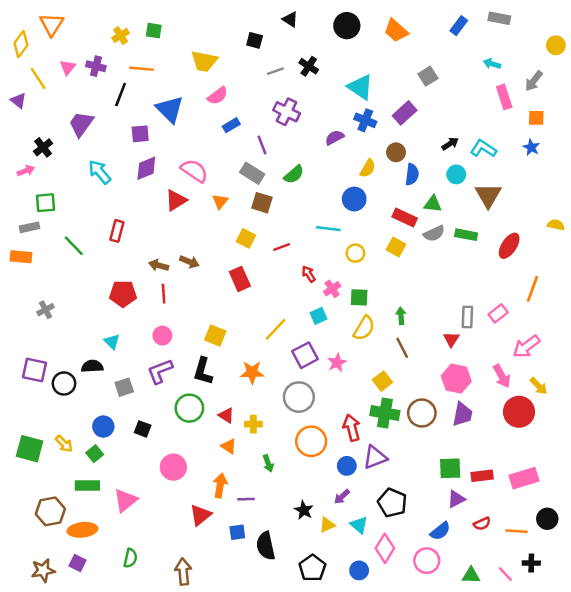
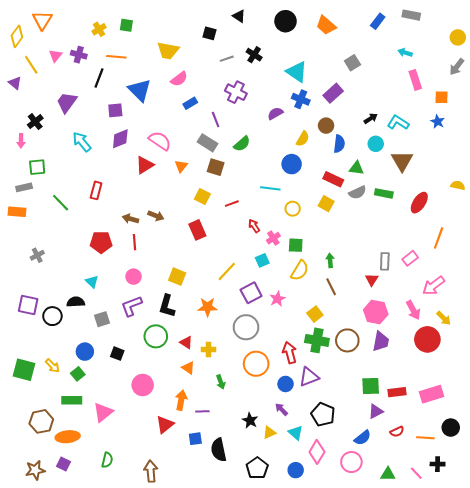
gray arrow: (534, 81) -> (457, 67), moved
pink arrow: (26, 171) -> (21, 141), turned 112
purple arrow: (342, 497) -> (281, 409), turned 88

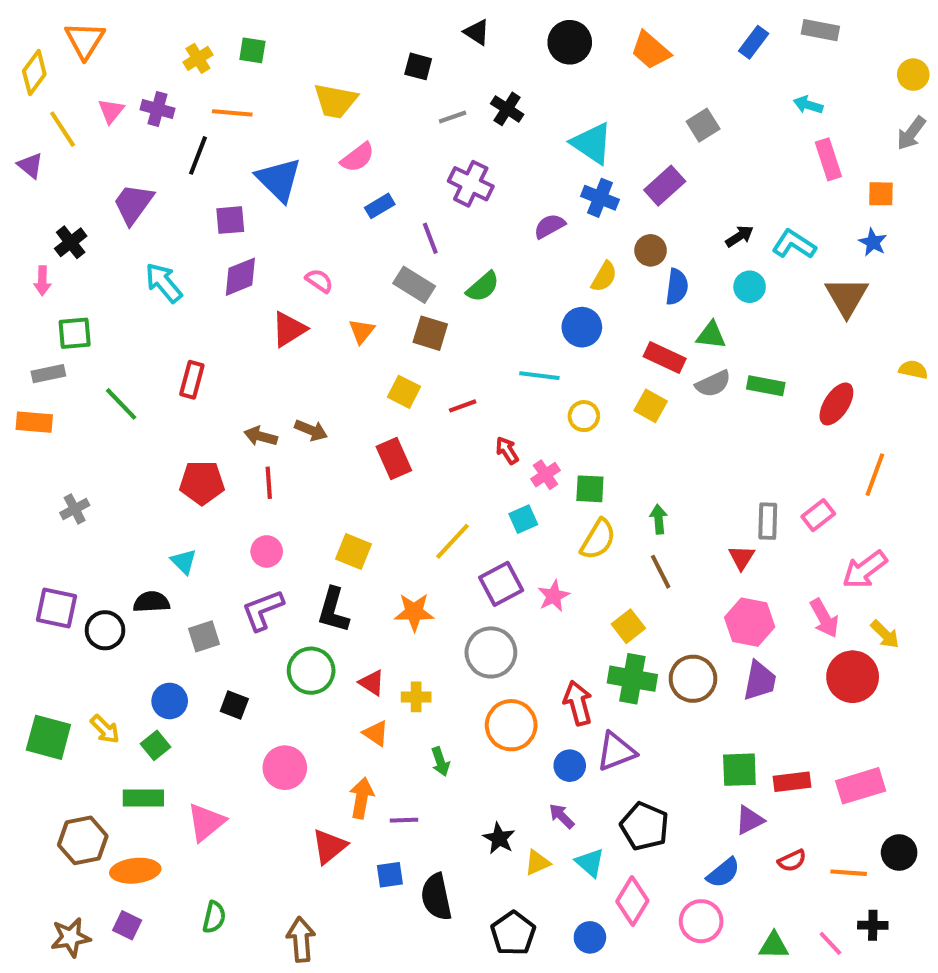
pink semicircle: (160, 141) -> (319, 281), size x0.6
brown triangle: (402, 161) -> (847, 297), moved

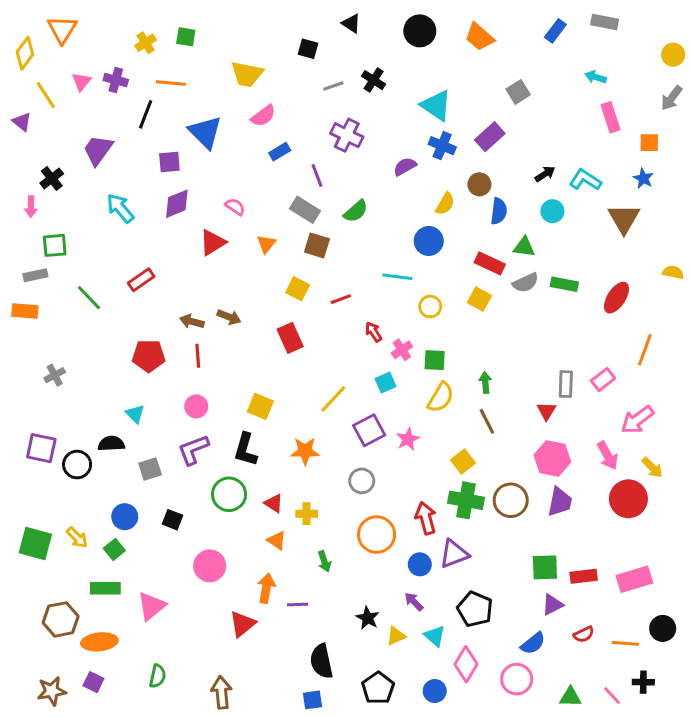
red rectangle: (192, 380) -> (141, 280), turned 40
gray circle: (491, 652) -> (362, 481), size x0.7
blue square: (390, 875) -> (312, 700), moved

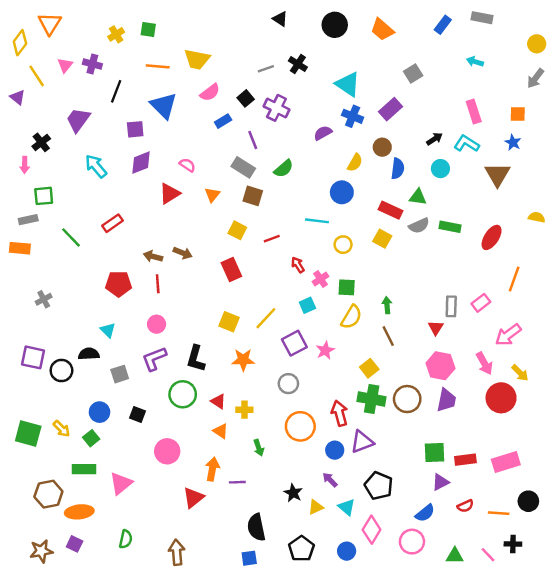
black square: (308, 49) -> (246, 98), moved, turned 35
orange line: (171, 83) -> (158, 66), moved
pink rectangle: (611, 117) -> (474, 112), moved
yellow square: (260, 406) -> (229, 322), moved

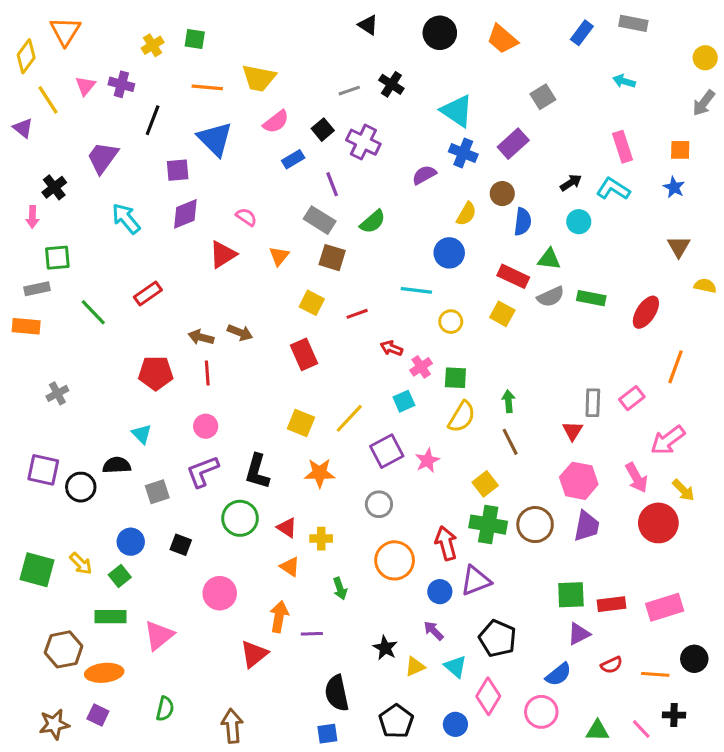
brown triangle: (497, 174) -> (679, 247), moved, size x0.7
red arrow: (298, 265) -> (391, 348), turned -35

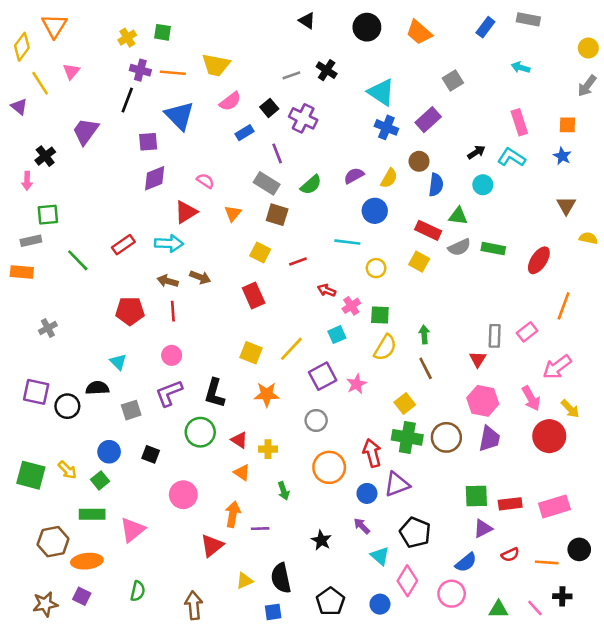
purple cross: (121, 84) -> (140, 70), moved
purple semicircle: (424, 175) -> (354, 176), moved
cyan arrow: (126, 219) -> (169, 243), moved, turned 132
yellow triangle: (415, 667) -> (244, 581), moved

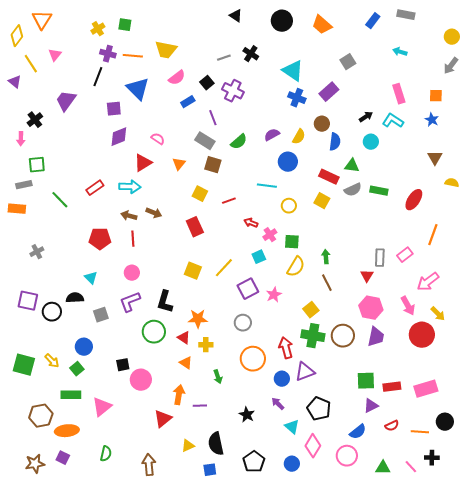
orange star: (267, 394) -> (198, 319), moved
black square: (151, 454) -> (123, 365), moved, turned -32

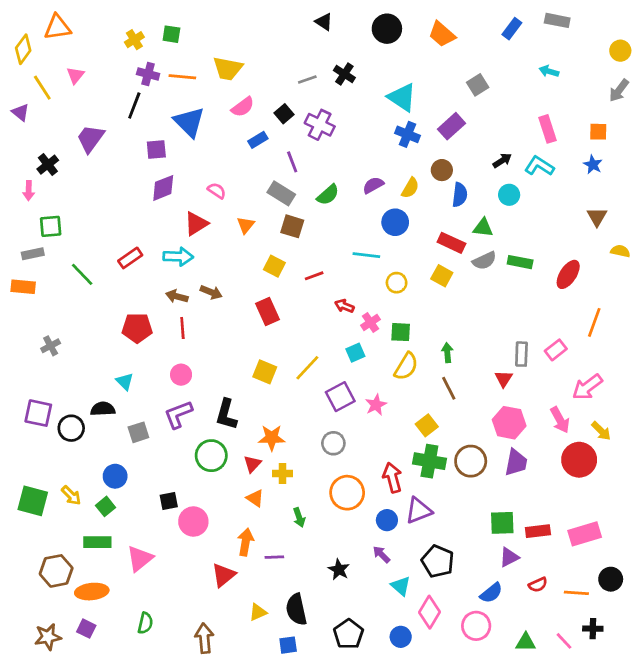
orange triangle: (42, 20) -> (57, 27), turned 50
red triangle: (184, 338) -> (252, 464), turned 40

